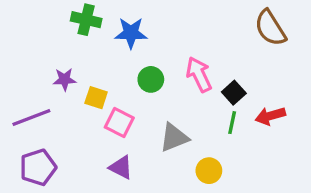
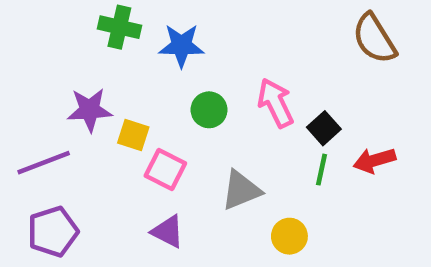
purple star: (65, 79) -> (90, 110), size x1.4

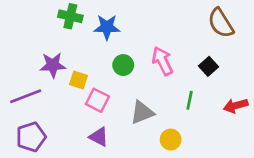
black square: (324, 128) -> (209, 66), moved
red arrow: (374, 160) -> (236, 106), moved

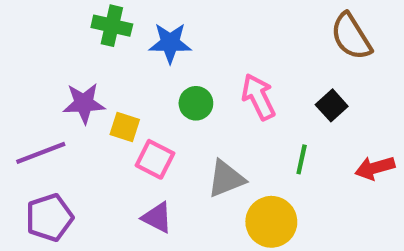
yellow circle: (171, 140) -> (271, 222), size x1.5

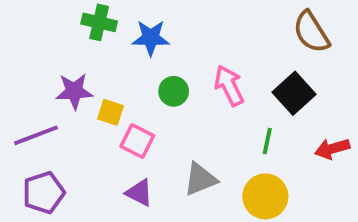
black square: (332, 105) -> (294, 93), size x1.5
gray triangle: (226, 179) -> (200, 179), moved
yellow circle: (271, 222) -> (265, 196), moved

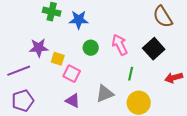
green line: (267, 141) -> (131, 74), moved

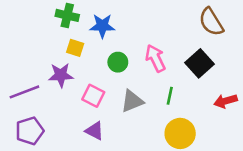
purple star: (39, 48) -> (61, 75), moved
yellow square: (58, 59) -> (75, 48), moved
gray triangle: (105, 94) -> (132, 101), moved

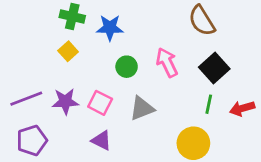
brown semicircle: (211, 22) -> (202, 21), moved
yellow square: (75, 48) -> (68, 51), moved, turned 30
purple star: (61, 75) -> (65, 101), moved
green line: (170, 96) -> (209, 104), moved

